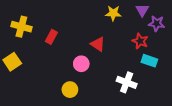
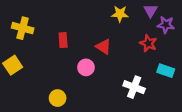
red rectangle: (51, 37) -> (63, 40), moved, turned -32
cyan rectangle: (149, 61) -> (166, 71), moved
yellow circle: (70, 90) -> (58, 98), moved

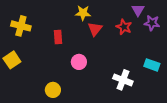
yellow star: (120, 14) -> (83, 13), moved
red star: (148, 43) -> (124, 27), moved
red triangle: (103, 47) -> (95, 29), moved, turned 35

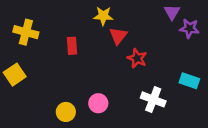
red star: (124, 27) -> (137, 58), moved
pink circle: (79, 62) -> (98, 103), moved

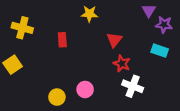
red triangle: (118, 36) -> (114, 40), moved
red star: (137, 58) -> (122, 64), moved
cyan rectangle: (189, 81) -> (160, 51), moved

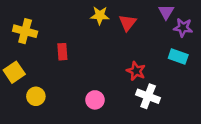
red rectangle: (62, 40) -> (62, 52), moved
red triangle: (114, 40) -> (128, 23), moved
yellow circle: (57, 97) -> (36, 96), moved

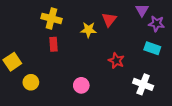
yellow star: (100, 15) -> (88, 30), moved
yellow cross: (25, 31) -> (51, 18), moved
white cross: (148, 96) -> (143, 84), moved

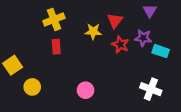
yellow cross: (51, 18) -> (54, 19), turned -36
purple star: (156, 24) -> (143, 38), moved
red star: (116, 61) -> (120, 44), moved

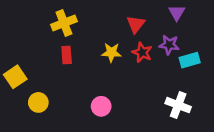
yellow star: (93, 31) -> (111, 52), moved
cyan rectangle: (161, 51) -> (190, 60), turned -35

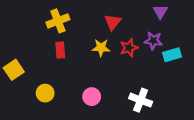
red triangle: (136, 24) -> (113, 22), moved
red star: (142, 52) -> (129, 48), turned 30
yellow circle: (38, 102) -> (45, 93), moved
white cross: (178, 105) -> (141, 100), moved

